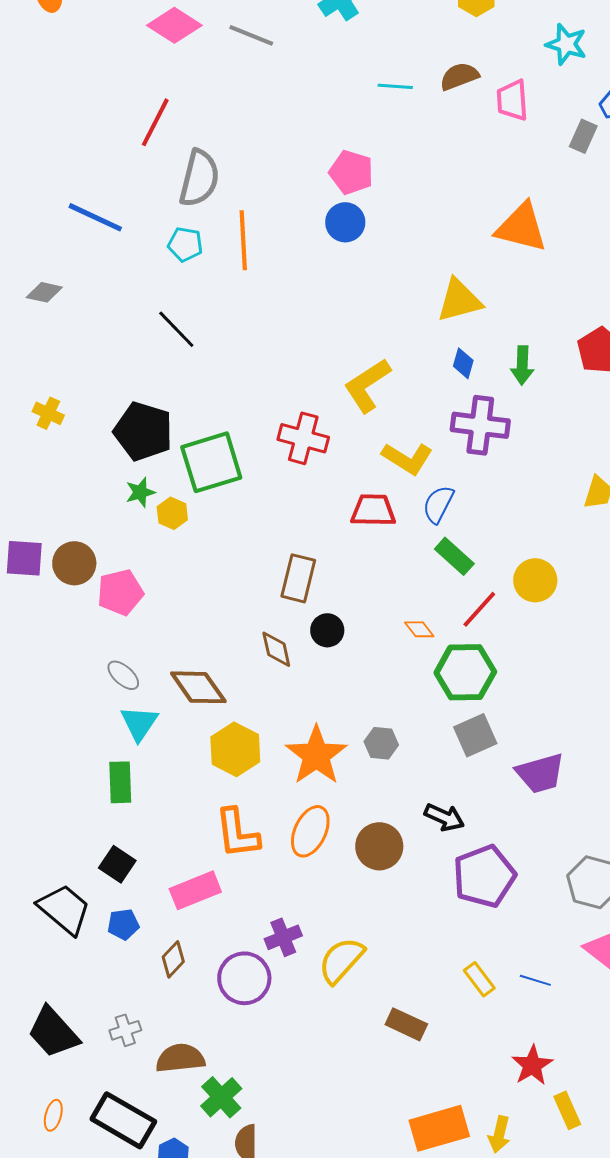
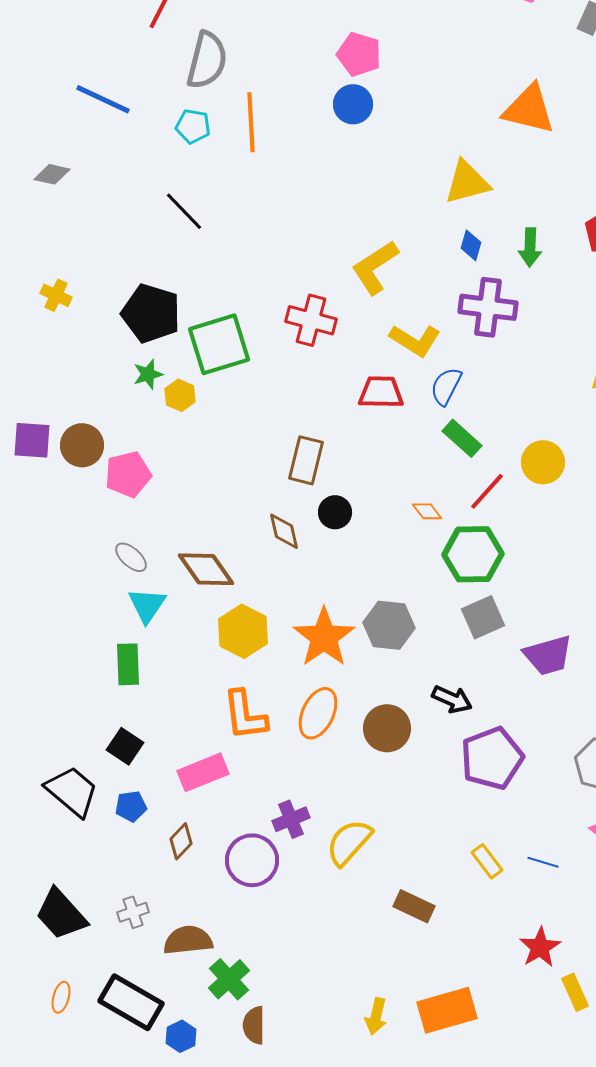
gray hexagon: (381, 743) -> (389, 625), size x1.5
yellow arrow: (499, 1134) -> (376, 1016), moved

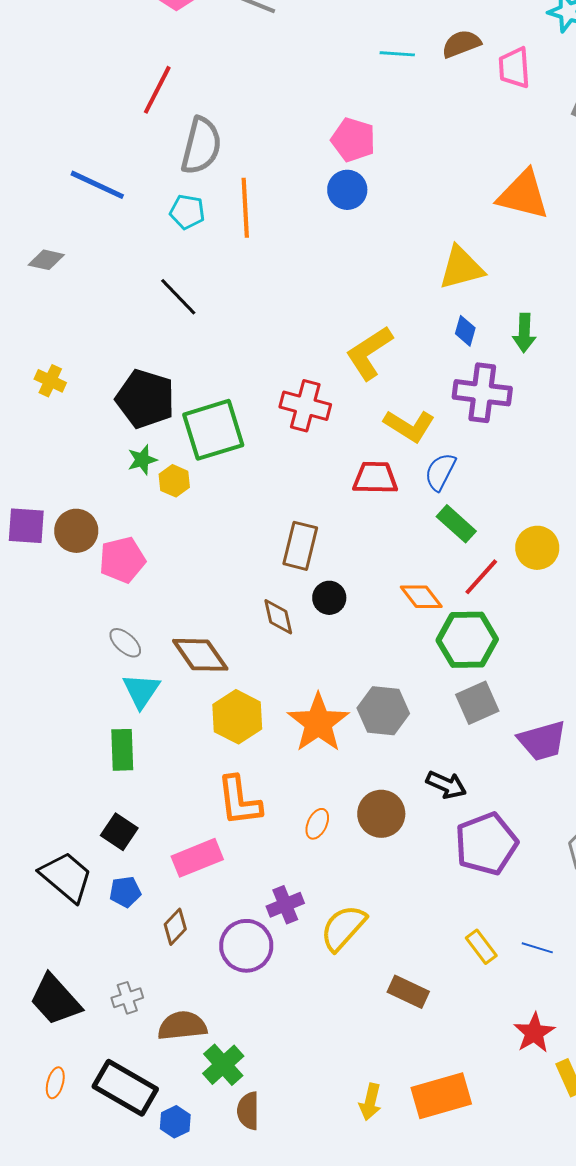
orange diamond: (427, 511) -> (421, 597), size x1.4
orange ellipse: (318, 713) -> (317, 824), moved, size x0.6

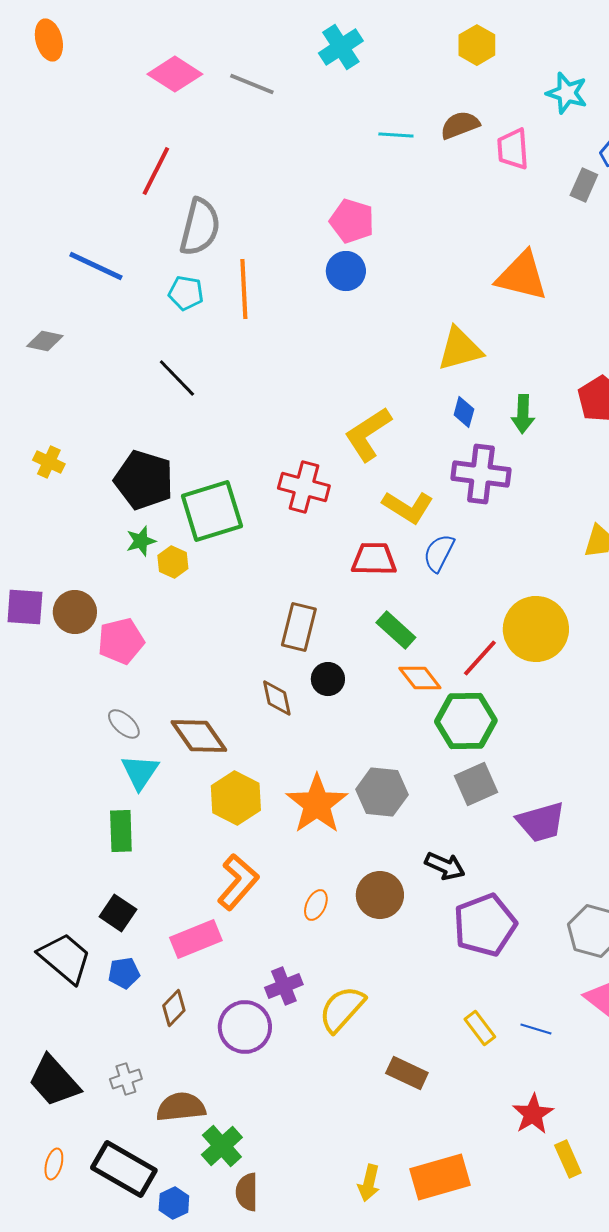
green rectangle: (456, 524) -> (396, 630), moved
yellow circle: (537, 548) -> (536, 629), size x1.5
orange L-shape: (239, 801) -> (238, 882), turned -132

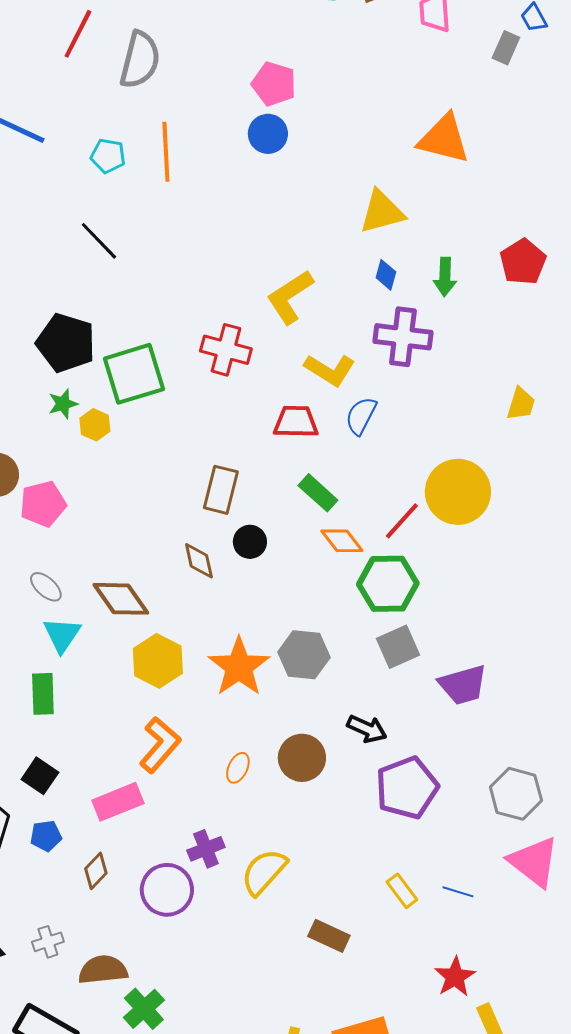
gray semicircle: (200, 227) -> (140, 60), moved

